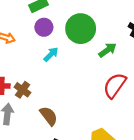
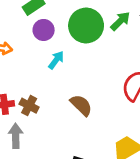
green arrow: (107, 50) -> (120, 21), moved
brown semicircle: (49, 116) -> (81, 105), moved

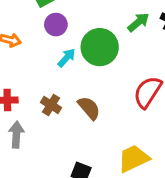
green circle: (86, 25) -> (100, 47), moved
brown cross: (29, 106) -> (51, 105), moved

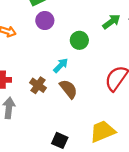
green circle: (100, 47) -> (79, 40), size x0.6
cyan arrow: (67, 58) -> (61, 65), moved

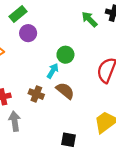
green arrow: (111, 22) -> (89, 19), turned -84
green circle: (79, 40) -> (65, 55), moved

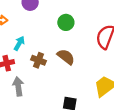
cyan arrow: (53, 71) -> (19, 43), moved

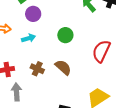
cyan arrow: (19, 43) -> (29, 38), moved, turned 40

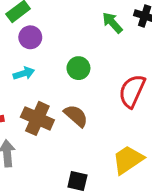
brown cross: (37, 69) -> (37, 118), size x1.5

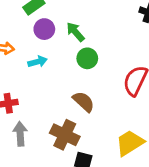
green arrow: (112, 23) -> (75, 32), moved
brown cross: (37, 118) -> (65, 135), moved

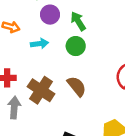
green circle: (87, 58) -> (76, 46), moved
brown cross: (65, 135) -> (41, 90), moved

